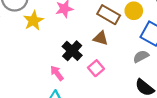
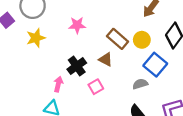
yellow star: (33, 21) -> (36, 38), moved
pink arrow: (57, 73) -> (58, 84), turned 40

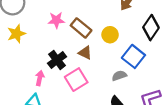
brown rectangle: (118, 39) -> (81, 28), moved
yellow circle: (142, 40) -> (110, 35), moved
pink square: (96, 87) -> (76, 80), size x1.5

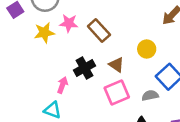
pink star: (56, 20) -> (69, 23), moved
brown rectangle: (81, 28) -> (99, 30), moved
pink square: (76, 80) -> (117, 93), moved

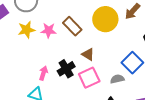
pink star: (69, 23) -> (49, 30), moved
yellow circle: (147, 49) -> (105, 19), moved, size x1.6
black cross: (84, 68) -> (66, 69), moved

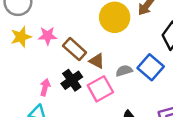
brown rectangle: (72, 26) -> (75, 49), moved
gray semicircle: (117, 79) -> (124, 71), moved

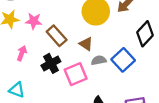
brown triangle: (97, 61) -> (86, 44), moved
pink arrow: (45, 87) -> (22, 53), moved

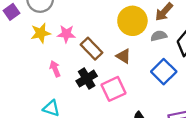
pink arrow: (22, 53) -> (55, 69), turned -40
gray semicircle: (99, 60) -> (159, 36), moved

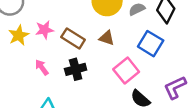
black cross: (87, 79) -> (76, 69), turned 30
pink square: (114, 89) -> (126, 71), moved

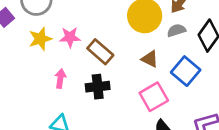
brown triangle: (107, 38) -> (150, 59), moved
pink arrow: (42, 67) -> (60, 79), turned 35

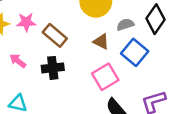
gray semicircle: (176, 30) -> (125, 25), moved
pink arrow: (60, 79) -> (18, 61), turned -60

